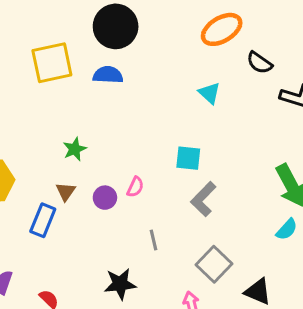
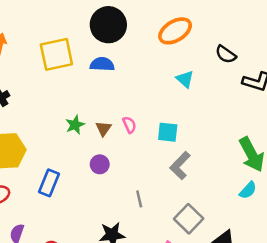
orange ellipse: (222, 29) -> (175, 31), moved
pink semicircle: (135, 187) -> (129, 125), moved, turned -49
brown triangle: (66, 192) -> (103, 128), moved

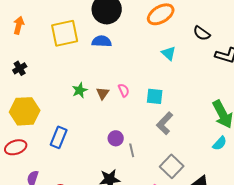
purple circle: (100, 164) -> (116, 138), moved

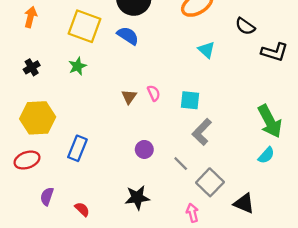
yellow square: (65, 33) -> (84, 26), turned 32
blue semicircle: (102, 41) -> (128, 36), turned 30
green star: (80, 90) -> (77, 66), moved
gray line: (132, 150) -> (181, 164), moved, turned -32

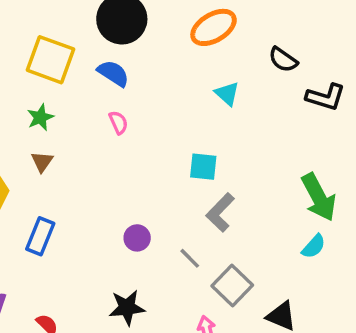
pink semicircle: (154, 93) -> (118, 123), moved
brown triangle: (129, 97) -> (42, 162), moved

